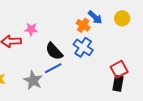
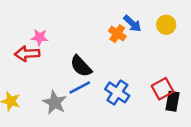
pink star: (31, 29) -> (40, 37), moved
blue cross: (83, 47) -> (117, 92), moved
black rectangle: (118, 83) -> (172, 101), moved

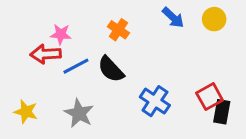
orange cross: (117, 34) -> (118, 30), moved
blue line: (80, 87) -> (76, 66), moved

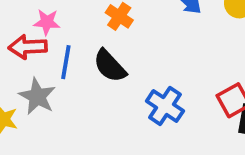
blue line: (76, 66) -> (66, 62), turned -52
gray star: (79, 113) -> (37, 96), moved

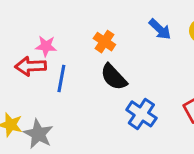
black semicircle: (110, 66) -> (114, 77), moved
gray star: (37, 96) -> (38, 134), moved

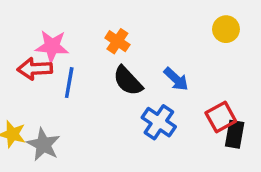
blue arrow: (160, 29) -> (176, 79), moved
pink star: (46, 46) -> (52, 46), size x1.4

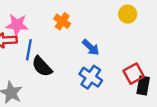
yellow circle: (226, 29) -> (128, 14), moved
blue arrow: (176, 79) -> (91, 47), moved
black semicircle: (128, 81) -> (42, 66), moved

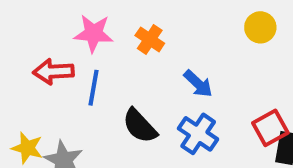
pink star: (17, 25) -> (94, 33), moved
black semicircle: (42, 66) -> (140, 126), moved

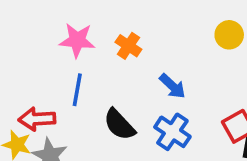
red arrow: (53, 72) -> (37, 119), moved

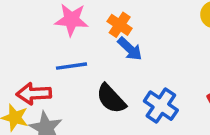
blue arrow: (172, 86) -> (130, 49), moved
blue line: (77, 90) -> (72, 66), turned 72

